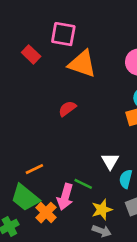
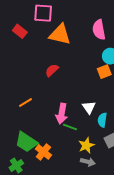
orange line: (34, 169) -> (25, 102), moved
pink arrow: (65, 197) -> (62, 114), moved

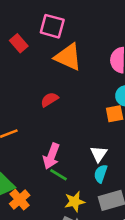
white triangle: (89, 107) -> (99, 154), moved

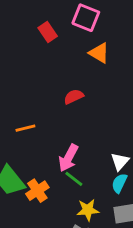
orange triangle: (68, 57) -> (99, 53), size x0.7
orange cross: (20, 200) -> (37, 191), moved

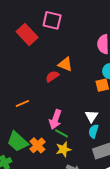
red rectangle: (48, 32) -> (27, 34), size x1.5
orange triangle: (99, 53) -> (65, 64), moved
yellow star: (88, 210) -> (64, 149), moved

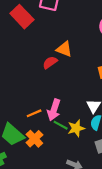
orange line: (22, 103) -> (34, 113), moved
yellow star: (64, 149) -> (76, 128), moved

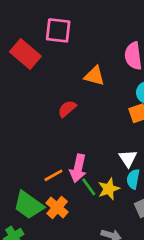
orange triangle: (64, 49) -> (94, 76), moved
green line: (61, 125) -> (89, 187), turned 32

